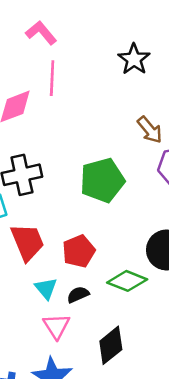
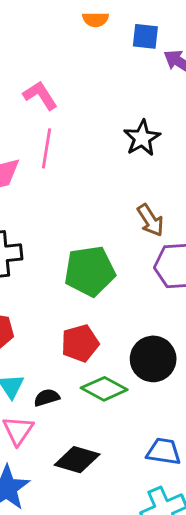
red pentagon: (79, 251) -> (80, 343), moved
black diamond: (111, 345) -> (77, 460), turned 48

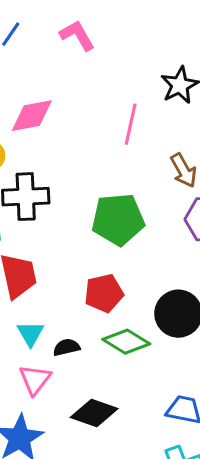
pink line: (47, 148) -> (131, 124), moved

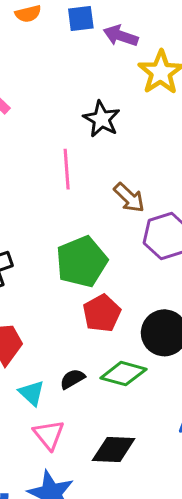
red pentagon: (104, 293) -> (102, 313), moved
black semicircle: (66, 347) -> (72, 379), moved

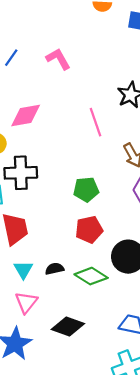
pink line: (67, 169) -> (96, 122), turned -32
green pentagon: (82, 262) -> (86, 189), size x0.7

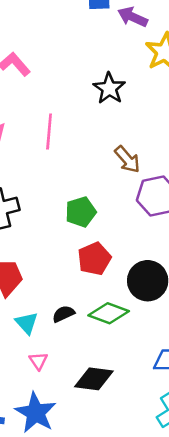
pink line: (96, 122) -> (49, 131), moved, turned 36
pink triangle: (26, 302) -> (38, 361), size x0.7

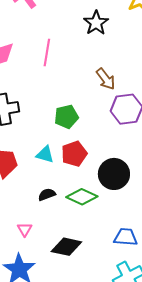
cyan triangle: (27, 323) -> (45, 155), moved, turned -36

